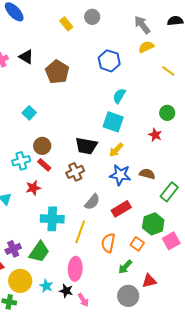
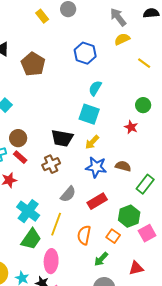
cyan cross: (52, 219) -> (28, 211), turned 35
green trapezoid: (39, 252) -> (31, 239), moved
red triangle: (149, 281) -> (136, 268), moved

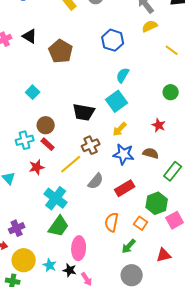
cyan square: (89, 114) -> (117, 101), turned 35
red star: (131, 127) -> (159, 125), moved
black trapezoid: (62, 138) -> (84, 112), moved
brown cross: (51, 164) -> (91, 145), moved
yellow line: (56, 224) -> (71, 164), moved, turned 30

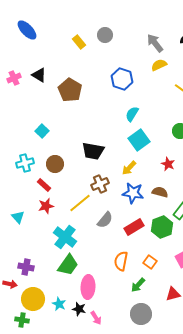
cyan square: (117, 101) -> (139, 140), moved
cyan cross: (25, 140) -> (25, 163), moved
red rectangle: (48, 144) -> (44, 185), moved
green hexagon: (157, 203) -> (162, 227), moved
purple cross: (17, 228) -> (26, 267), turned 35

